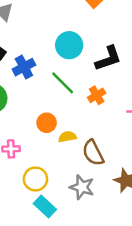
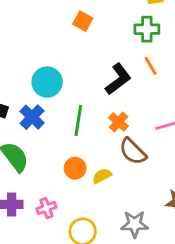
cyan circle: (69, 45) -> (47, 82), moved
green line: (63, 83) -> (78, 121), turned 72
brown semicircle: (93, 153) -> (133, 151), moved

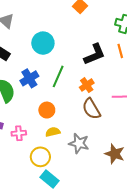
blue cross: (32, 117) -> (29, 78), moved
yellow semicircle: (102, 176) -> (53, 132), moved
gray star: (135, 224) -> (79, 143), moved

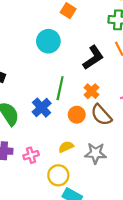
cyan circle: (43, 43) -> (48, 41), moved
blue cross: (29, 78) -> (42, 108), moved
orange circle: (47, 110) -> (77, 115), moved

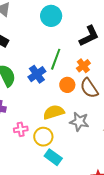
yellow semicircle: (66, 147) -> (54, 112), size x1.5
pink cross: (31, 155) -> (21, 129), moved

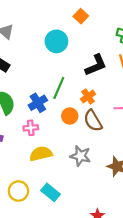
yellow semicircle: (54, 112) -> (41, 154), moved
pink cross: (21, 129) -> (31, 128), moved
yellow circle: (43, 137) -> (18, 191), moved

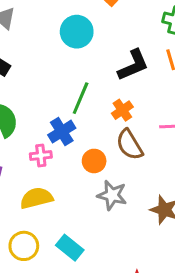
blue cross: (38, 103) -> (62, 132), moved
orange circle: (70, 116) -> (94, 161), moved
yellow semicircle: (41, 154) -> (36, 198), moved

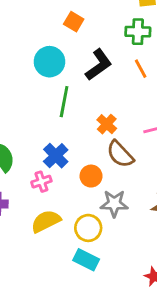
black L-shape: (133, 65) -> (99, 65), moved
green line: (81, 98) -> (64, 102), moved
yellow circle: (24, 246) -> (88, 228), moved

